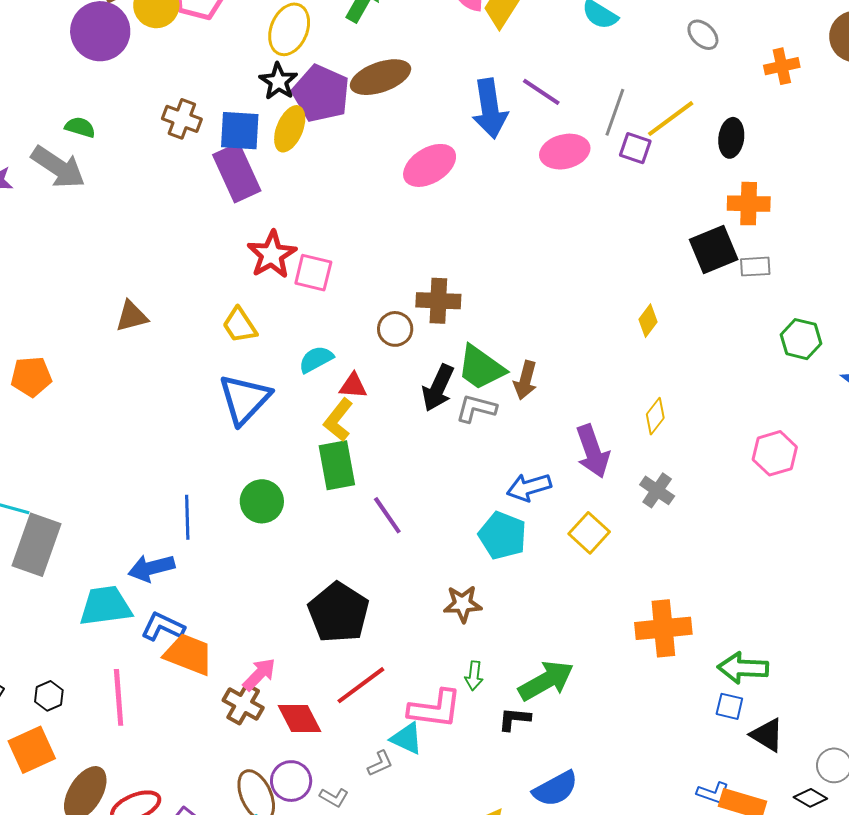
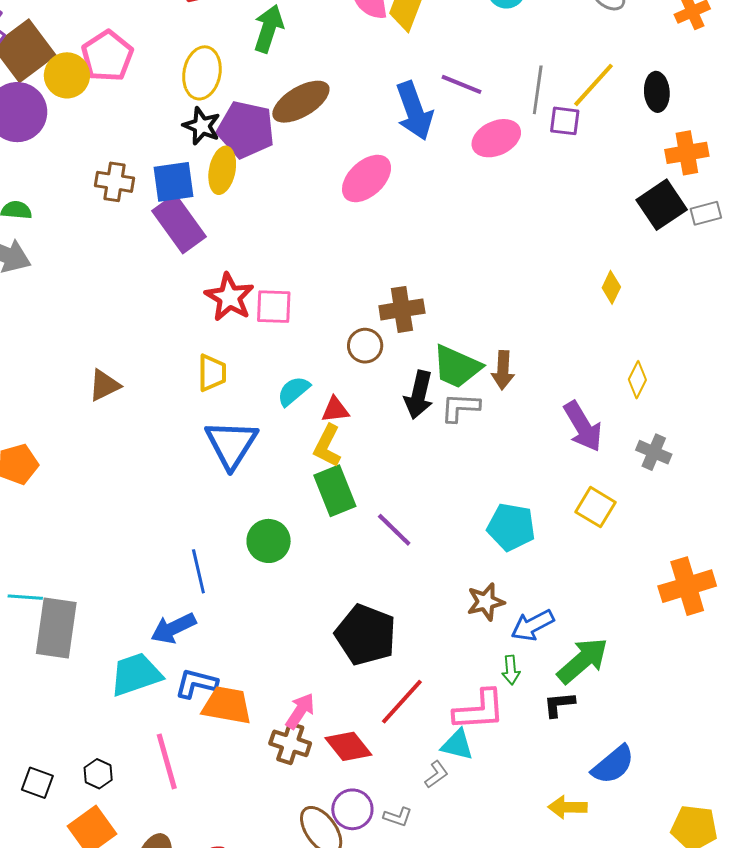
yellow trapezoid: (240, 325) -> (212, 373), turned -135
blue arrow: (529, 487) -> (532, 625), moved

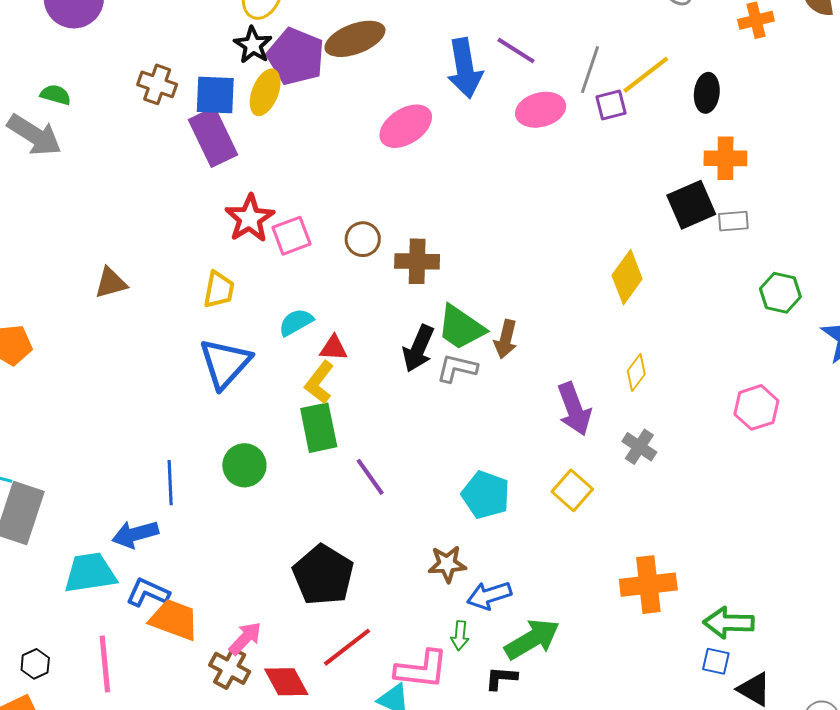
purple square: (565, 121) -> (611, 105), turned -32
yellow diamond: (611, 287) -> (627, 277), size x1.6
pink square: (274, 307) -> (291, 236), turned -33
brown circle: (365, 346) -> (363, 239), moved

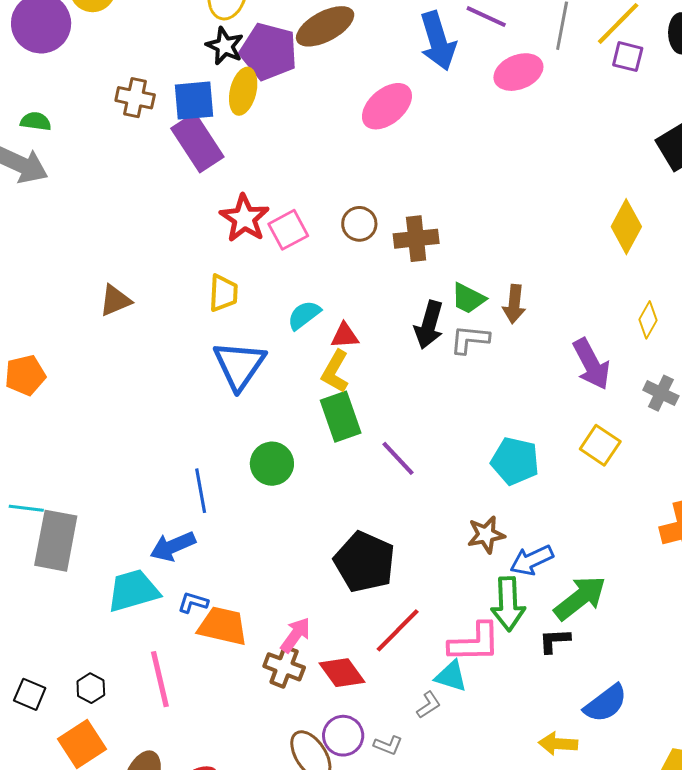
purple square: (611, 105) -> (628, 57), moved, turned 36
green trapezoid: (461, 327) -> (468, 298), size x0.7
blue L-shape: (148, 593) -> (193, 603), size x0.7
green arrow: (460, 636) -> (508, 604), size x1.8

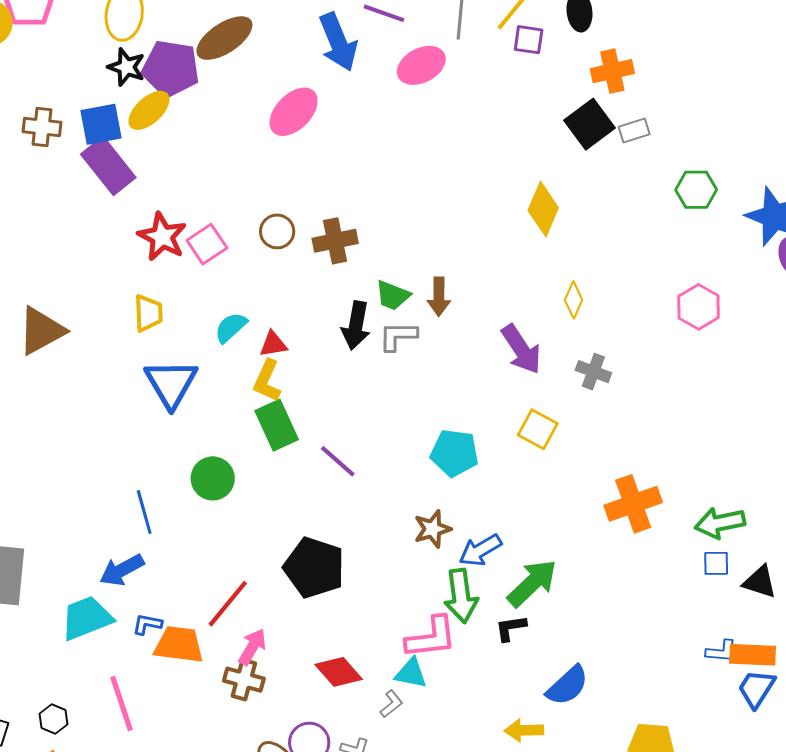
yellow ellipse: (243, 91) -> (149, 110), turned 39
brown triangle: (115, 300) -> (41, 331), size x1.5
red line: (398, 630) -> (228, 604), moved
red diamond: (342, 673) -> (339, 672), moved

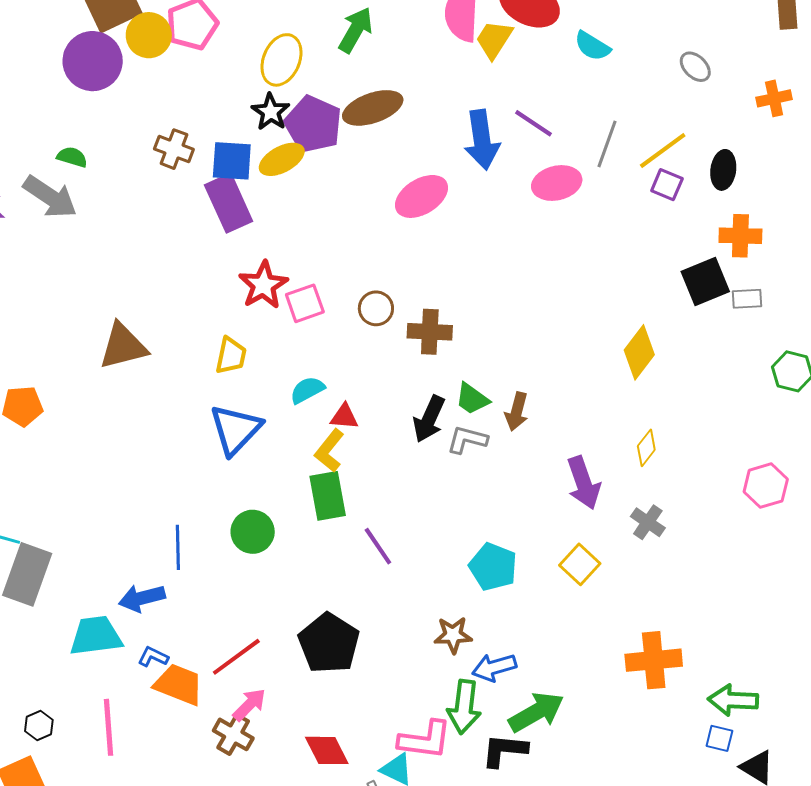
black L-shape: (511, 628) -> (504, 750), size x1.4

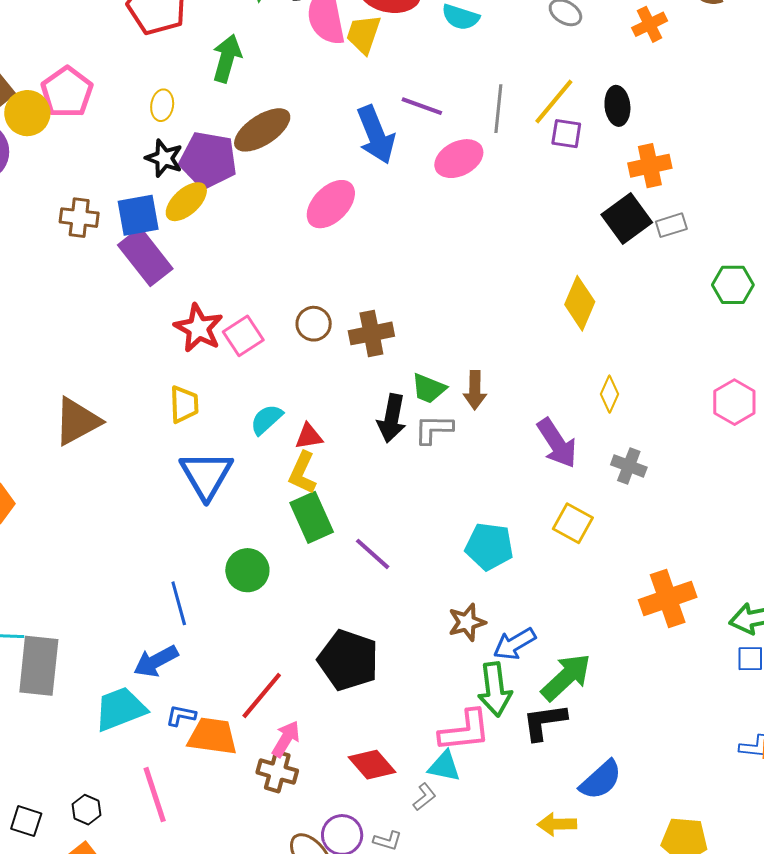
yellow ellipse: (281, 60) -> (162, 105), size x0.6

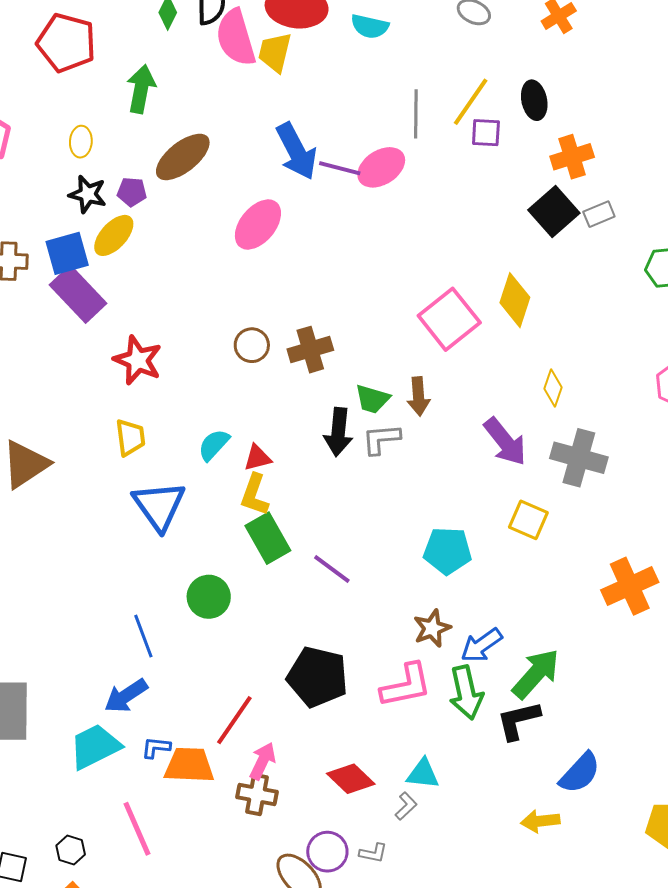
purple line: (422, 106) -> (340, 168), moved
purple pentagon: (208, 160) -> (132, 192), size x0.5
pink square: (243, 336) -> (449, 319), moved, size x1.5
gray cross: (629, 466) -> (579, 458), size x1.6
pink L-shape: (465, 731) -> (406, 685), moved

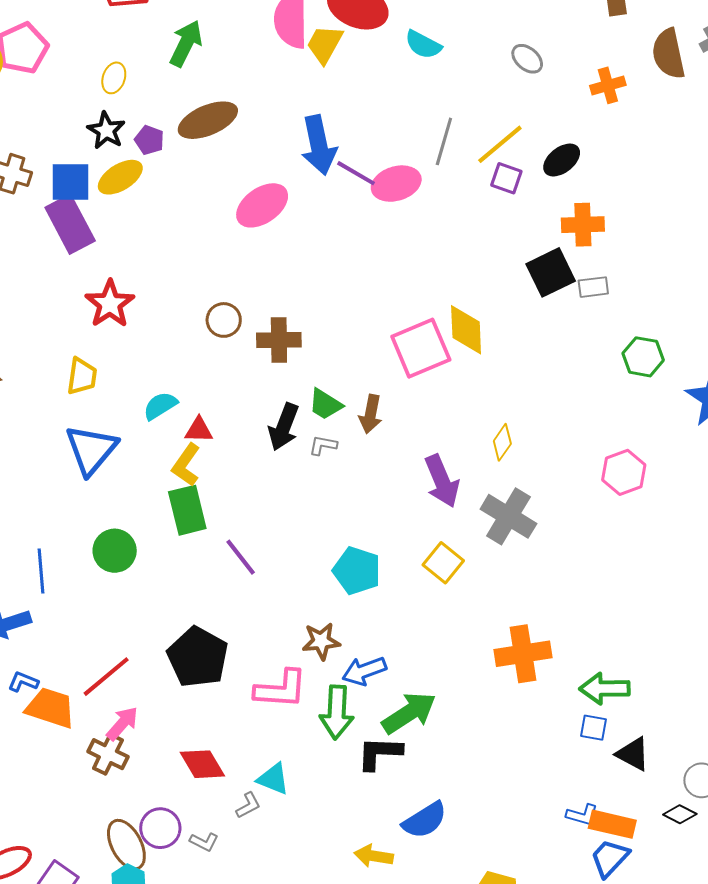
black ellipse: (534, 100) -> (562, 160), turned 48
yellow diamond: (515, 300) -> (466, 330), moved, turned -36
gray L-shape: (381, 439) -> (323, 445), size x0.7

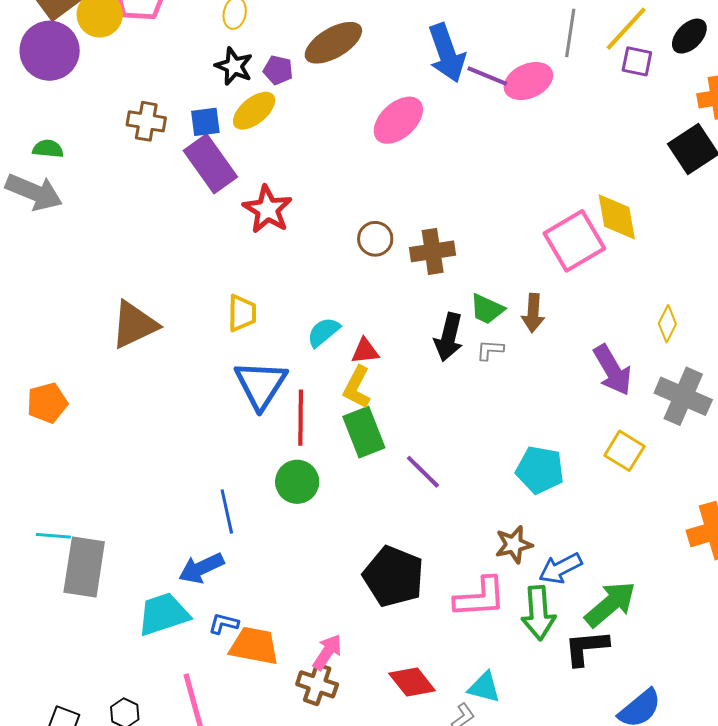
blue square: (71, 182) -> (205, 122), size x0.7
red star: (110, 304) -> (267, 209), moved
red line: (106, 677) -> (301, 418), moved, turned -42

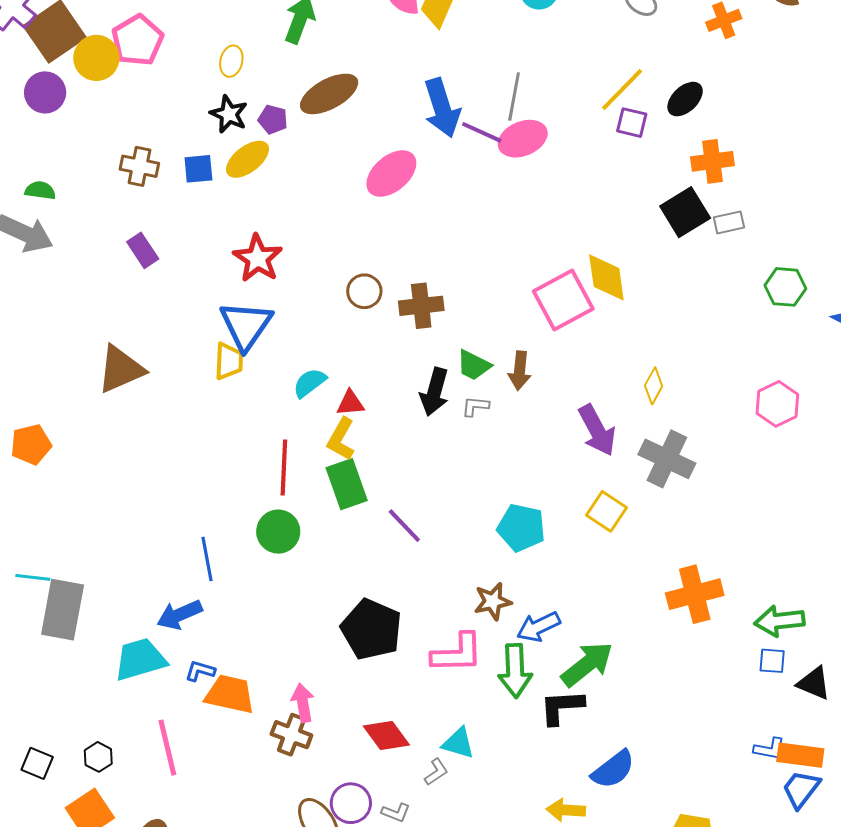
gray line: (570, 33) -> (514, 97), moved
purple circle: (50, 51) -> (45, 92), size x0.7
purple rectangle: (210, 164) -> (143, 250), moved, size x0.6
blue triangle: (261, 385) -> (246, 325), moved
pink arrow: (327, 652) -> (303, 703), turned -45

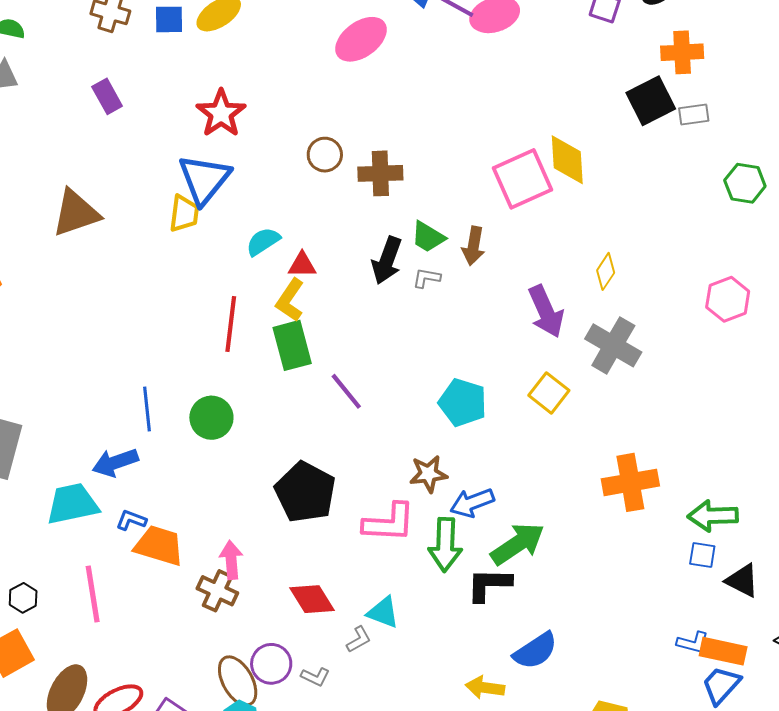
green circle: (278, 532) -> (211, 418), moved

